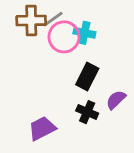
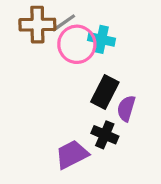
purple semicircle: (116, 100) -> (126, 108), moved, turned -30
purple trapezoid: (42, 128) -> (72, 155), moved

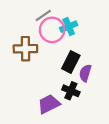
brown cross: (37, 25) -> (25, 49), moved
cyan cross: (102, 39) -> (69, 27), turned -35

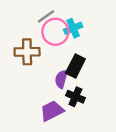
purple semicircle: (85, 73) -> (61, 79), moved

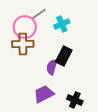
pink circle: (55, 32) -> (25, 27), moved
black cross: (75, 97) -> (75, 100), moved

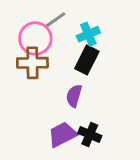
black rectangle: (64, 56) -> (87, 60), moved
black cross: (75, 100) -> (90, 134), moved

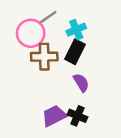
brown cross: (32, 63) -> (44, 57), moved
purple semicircle: (74, 96) -> (81, 83), moved, turned 132

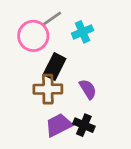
black rectangle: (75, 52) -> (55, 67), moved
brown cross: (44, 57) -> (48, 89), moved

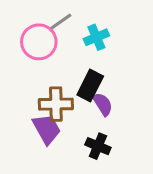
black rectangle: (55, 67) -> (90, 85), moved
purple trapezoid: (59, 125) -> (47, 129), moved, turned 88

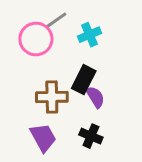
purple trapezoid: (47, 129) -> (43, 137), moved

